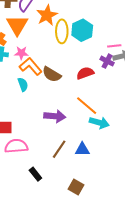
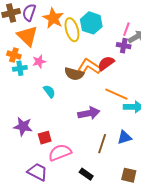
pink line: (114, 46) -> (126, 29), turned -48
orange L-shape: (31, 66) -> (89, 67), moved

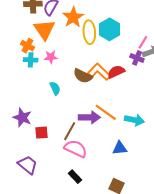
orange line: (116, 94) -> (106, 112), moved
brown line: (102, 144) -> (70, 131), moved
pink semicircle: (60, 153) -> (76, 149), moved, turned 35

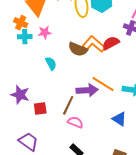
blue triangle: (120, 148) -> (119, 119), turned 42
pink semicircle: (76, 149) -> (75, 122), size x0.7

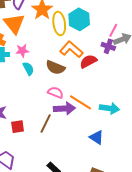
orange L-shape: (94, 44) -> (71, 49), moved
cyan semicircle: (51, 63) -> (28, 69), moved
pink semicircle: (75, 122) -> (55, 92), moved

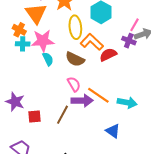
yellow ellipse: (59, 23) -> (75, 27), moved
pink star: (22, 51) -> (43, 41), size x1.6
pink semicircle: (55, 92) -> (74, 84), turned 35

